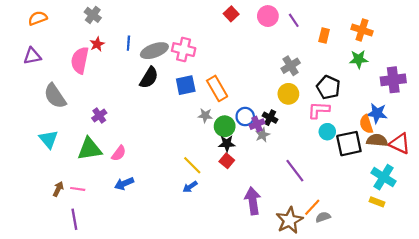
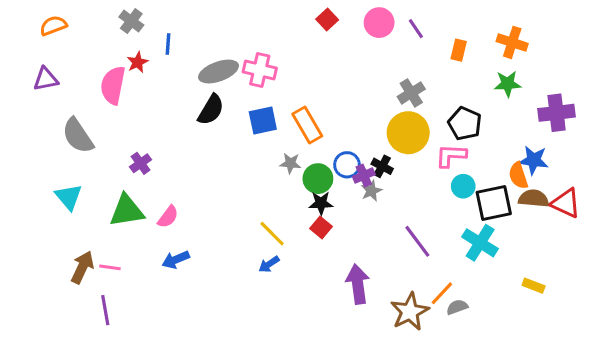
blue line: (128, 43) -> (168, 44), moved
yellow circle: (288, 94) -> (408, 133), size x1.4
cyan cross: (384, 177) -> (480, 243), moved
brown arrow: (58, 189) -> (82, 267), size x1.5

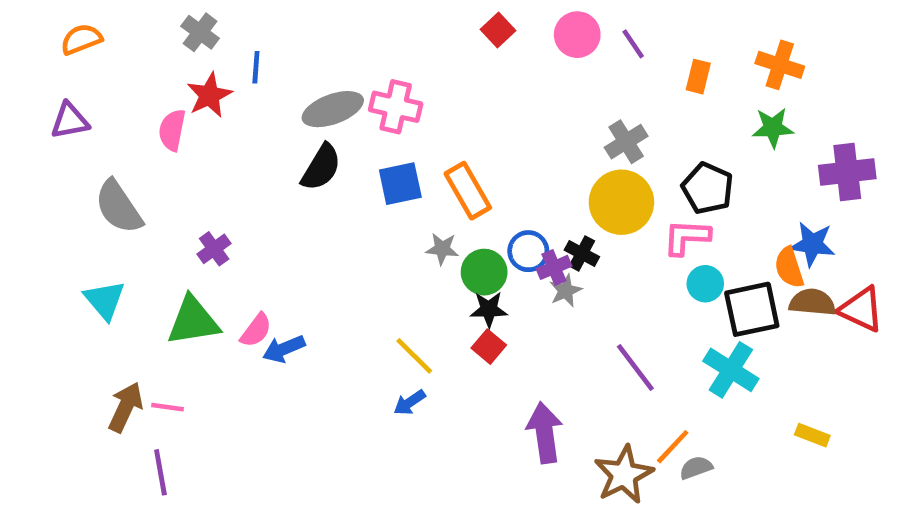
red star: (137, 62) -> (209, 95), size x1.4
pink semicircle: (113, 85) -> (172, 130), size x0.7
blue arrow: (176, 260) -> (284, 349), moved

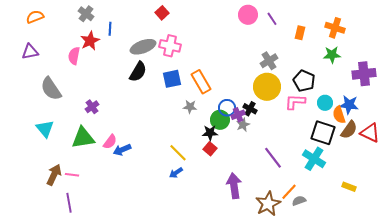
red square: (498, 30) -> (162, 13), moved
green circle: (484, 272) -> (220, 120), moved
cyan circle: (705, 284) -> (325, 103), moved
brown semicircle: (812, 302) -> (349, 130), turned 120
black square: (752, 309) -> (323, 133), turned 30

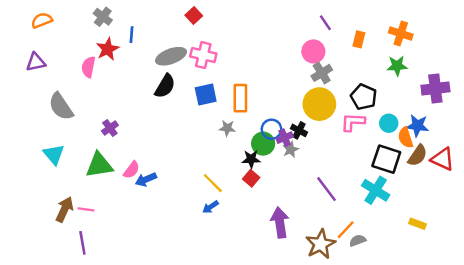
pink circle: (248, 15) -> (313, 51), moved
orange rectangle: (201, 82) -> (240, 98), turned 30

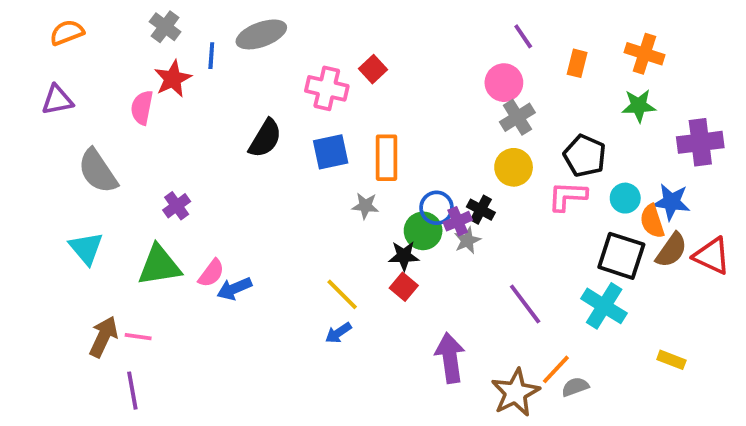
red square: (194, 16) -> (373, 69), moved
gray ellipse: (171, 56) -> (261, 34), moved
yellow circle: (319, 104) -> (514, 167), size x0.7

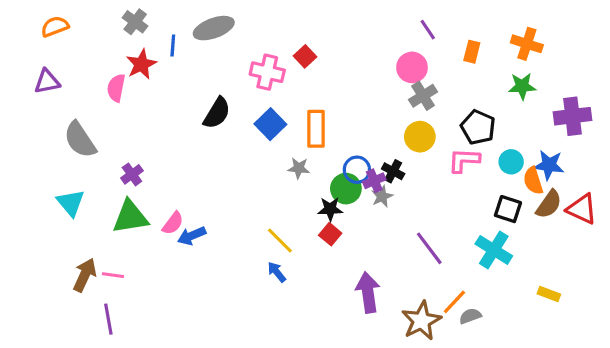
blue square: (331, 152) -> (270, 124), turned -32
purple cross: (177, 206) -> (132, 174), moved
black square: (621, 256) -> (508, 209), size x0.7
blue arrow: (338, 333) -> (277, 272), turned 85

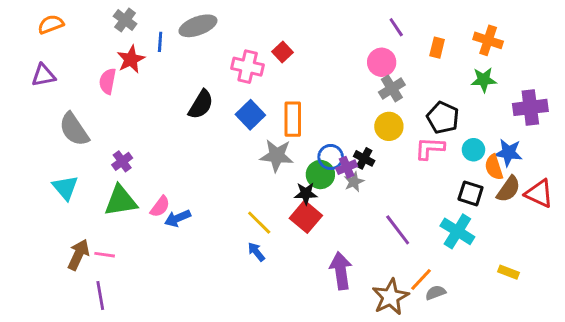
gray star: (299, 168) -> (277, 156), size x1.6
red square: (330, 234) -> (306, 217), size x1.5

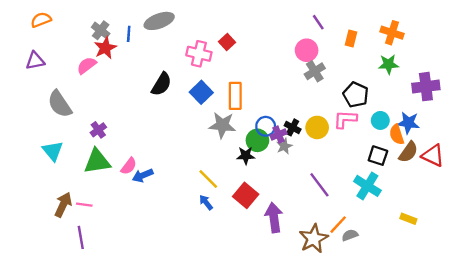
gray cross: (125, 20) -> (101, 30), moved
pink semicircle: (108, 81) -> (87, 65), turned 42
yellow circle: (389, 126) -> (317, 127), moved
red square: (306, 217) -> (246, 195), moved

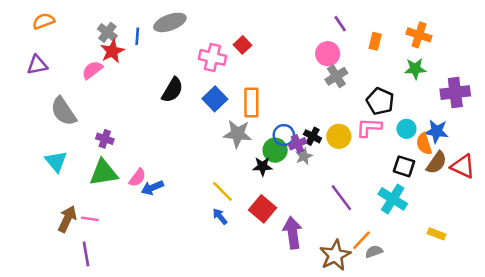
purple cross: (98, 130) -> (105, 139), turned -35

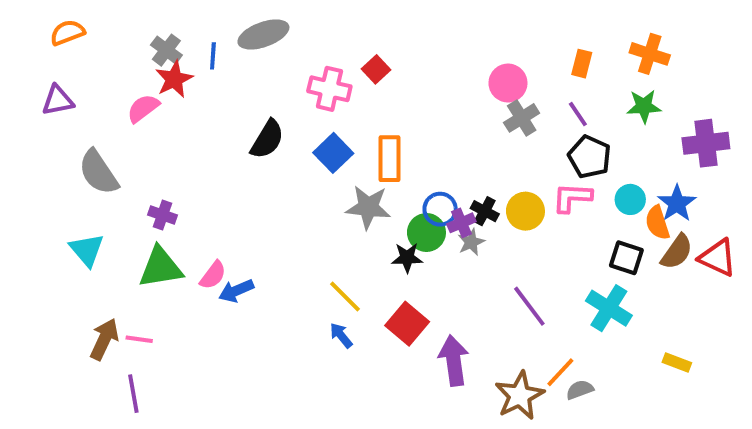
purple line: (340, 24) -> (578, 114), moved
blue star: (437, 131) -> (677, 203), turned 30

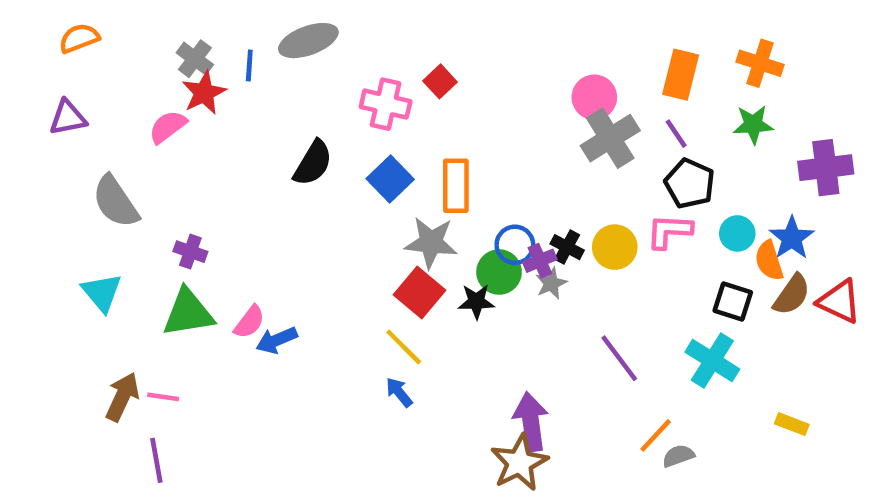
orange rectangle: (582, 64) -> (681, 75), size x1.5
gray cross: (522, 118) -> (610, 138), size x1.4
red square: (407, 324) -> (420, 292), moved
brown star: (520, 396) -> (519, 463), moved

